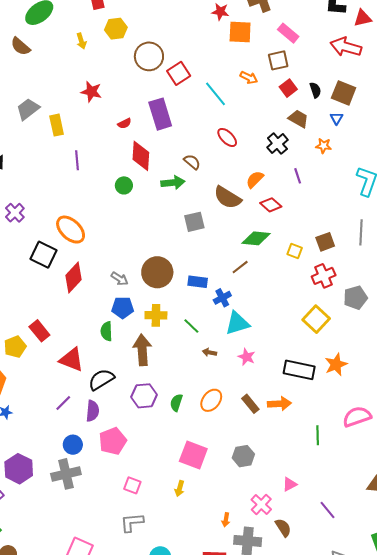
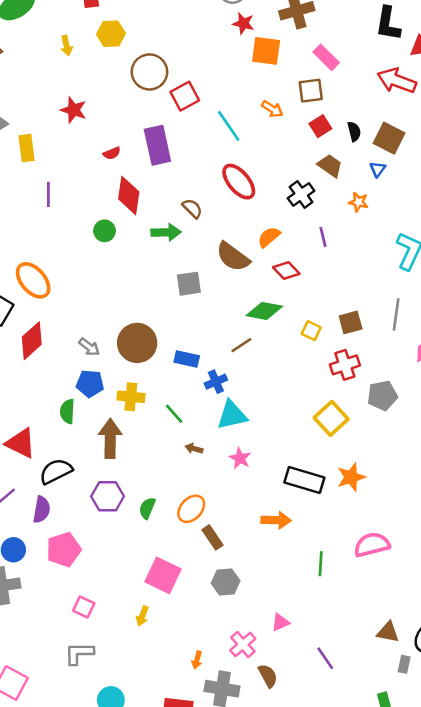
red ellipse: (227, 137) -> (239, 182), size x1.4
brown rectangle: (250, 404) -> (213, 537), moved

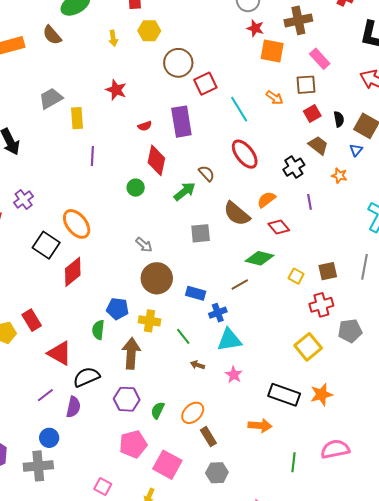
green arrow: (166, 232) -> (185, 191), turned -40
gray arrow: (89, 347) -> (144, 245), moved
pink pentagon: (64, 550) -> (133, 444), moved

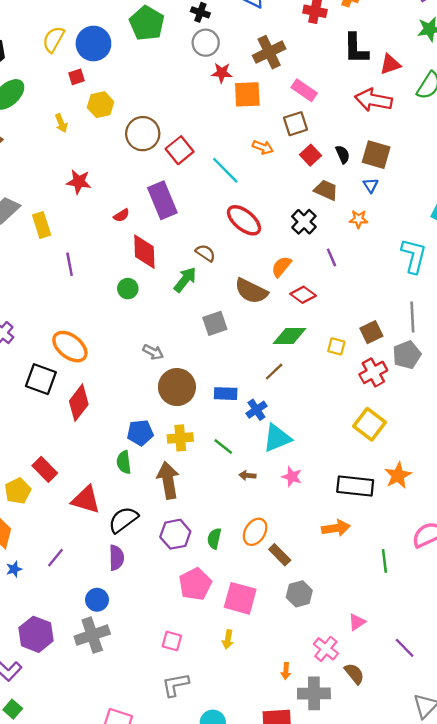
gray pentagon: (350, 331) -> (407, 355), moved
purple line: (45, 395) -> (55, 558), moved

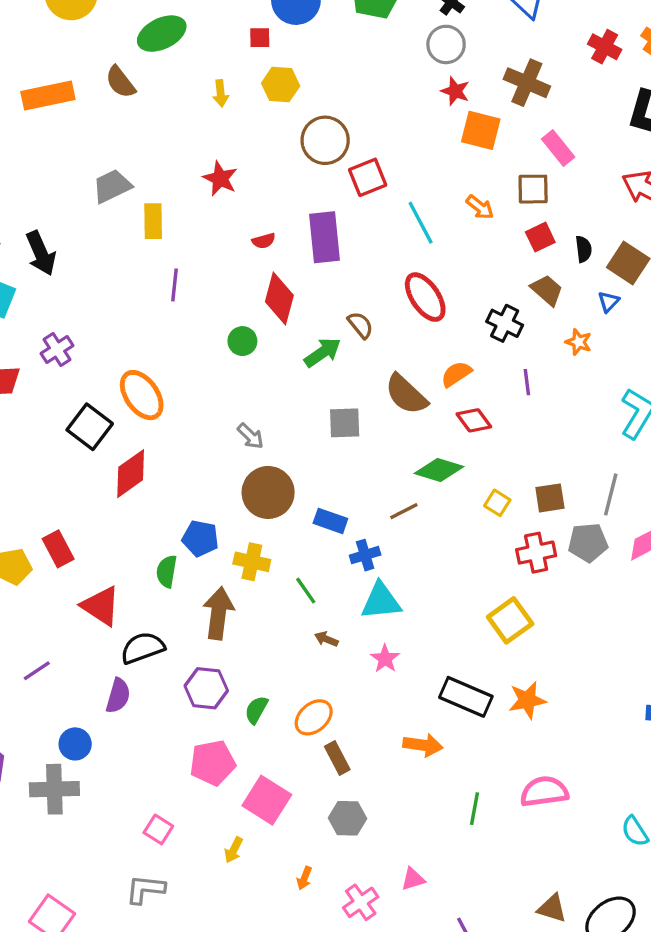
brown cross: (269, 52) -> (527, 83), turned 32
black cross: (304, 222) -> (505, 323), turned -35
orange arrow: (286, 671) -> (304, 878), moved

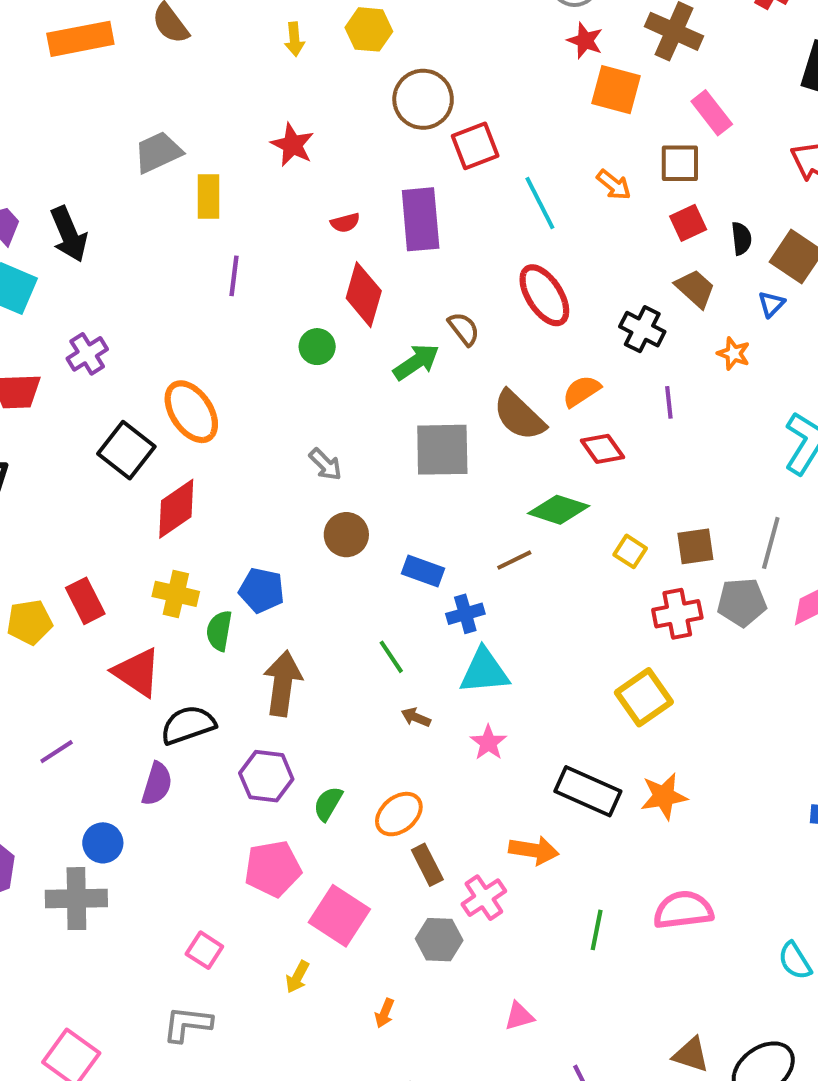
gray square: (345, 423) -> (442, 450), size x1.4
brown circle: (268, 492) -> (346, 535), size x0.7
yellow cross: (252, 562) -> (176, 594), moved
pink cross: (361, 902) -> (484, 898), moved

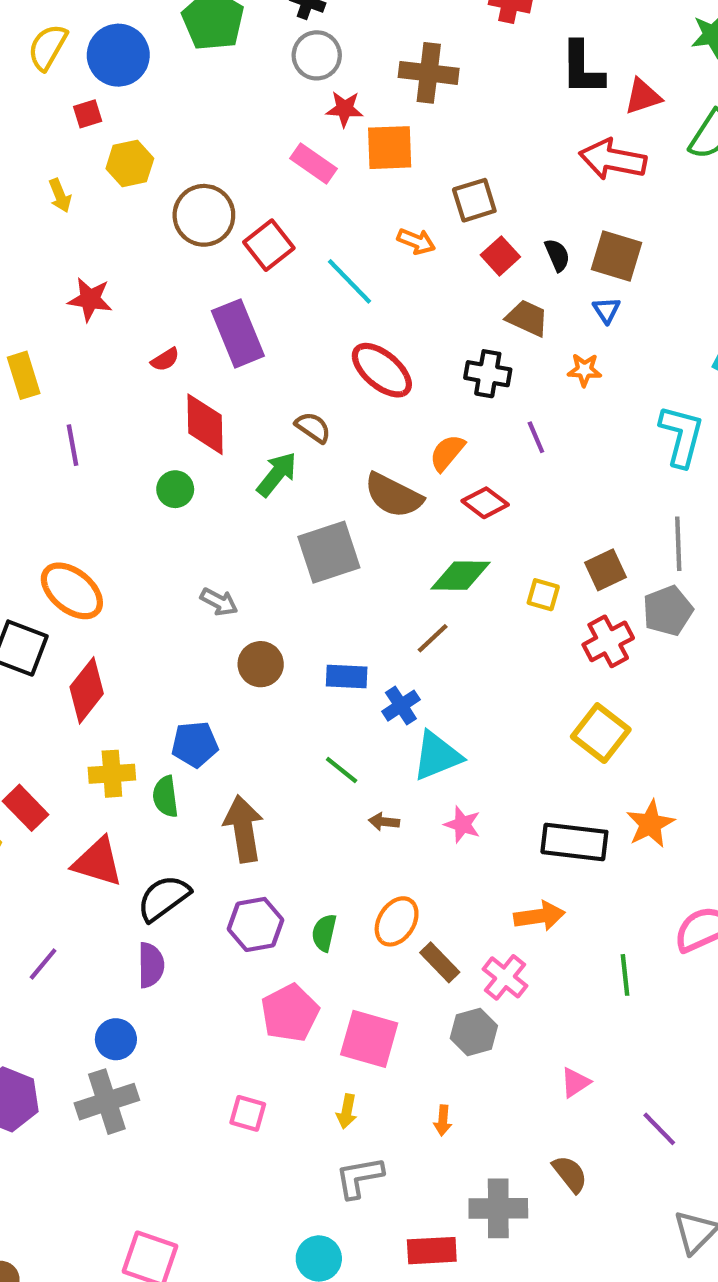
pink rectangle: (712, 113) -> (313, 163), moved
gray L-shape: (187, 1024) -> (359, 1177), moved

